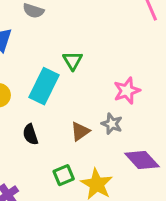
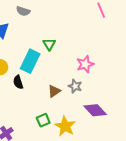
black semicircle: (30, 134) -> (18, 82), moved

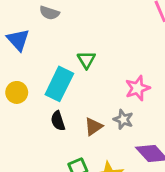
black semicircle: (18, 82) -> (58, 121), moved

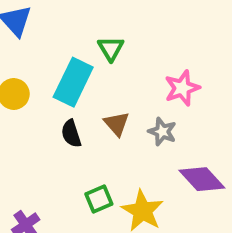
brown triangle: (93, 127) -> (117, 124), moved, turned -36

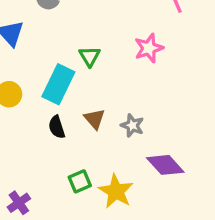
pink star: (182, 88) -> (149, 48), moved

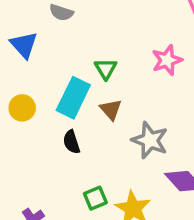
brown triangle: (95, 119) -> (111, 110), moved
gray star: (132, 125) -> (150, 140), size x1.5

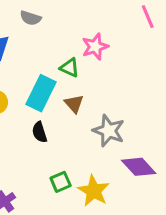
pink star: (167, 60) -> (95, 47), moved
green triangle: (106, 69) -> (70, 68), turned -35

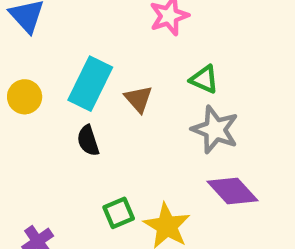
green triangle: (70, 68) -> (204, 79), moved
gray star: (109, 131) -> (215, 130), moved

